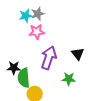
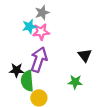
cyan star: (26, 16) -> (29, 26), moved
purple arrow: (49, 58) -> (39, 60), moved

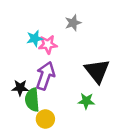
gray star: (42, 13) -> (73, 23), moved
black triangle: (85, 55) -> (97, 71), size x1.6

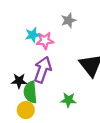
green star: (86, 101) -> (68, 100), moved
yellow circle: (45, 119) -> (26, 110), moved

